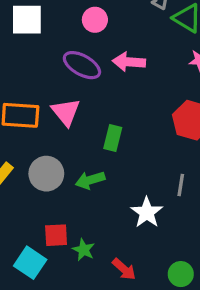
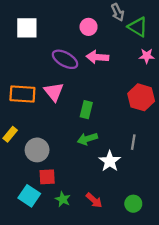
pink circle: (95, 20) -> (89, 27), moved
gray circle: (46, 174) -> (37, 150), moved
green arrow: (90, 180) -> (87, 139), moved
green star: (84, 250) -> (63, 199), moved

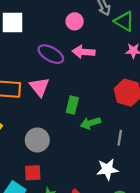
green arrow: (87, 139) -> (90, 123), moved
gray circle: (37, 150) -> (37, 140), moved
white star: (110, 161) -> (107, 169), moved, turned 30

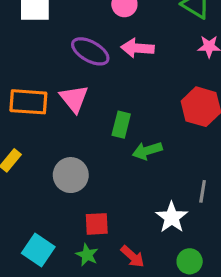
gray line: (120, 138) -> (203, 191), moved
white star: (107, 169) -> (172, 217), turned -30
red square: (33, 173) -> (97, 224), moved

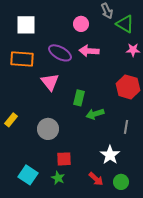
orange rectangle: (28, 102) -> (22, 59), moved
gray line: (203, 191) -> (126, 127), moved
red arrow: (133, 256) -> (96, 179), moved

